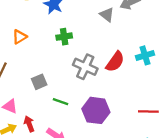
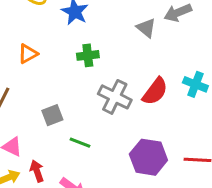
cyan cross: (145, 55) -> (195, 84), turned 36
purple hexagon: (96, 110) -> (148, 157), moved

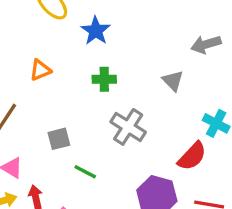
gray triangle: (146, 28) -> (173, 81), moved
red semicircle: (155, 91) -> (192, 156), moved

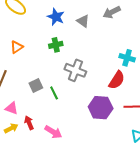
blue star: (96, 31) -> (56, 17), moved
gray triangle: (173, 81) -> (83, 21), moved
green line: (85, 172) -> (54, 93), moved, turned 48

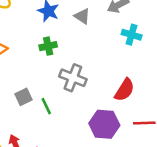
cyan cross: (127, 58) -> (132, 35), moved

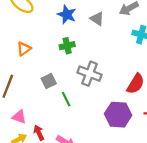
gray square: (23, 97) -> (49, 81), moved

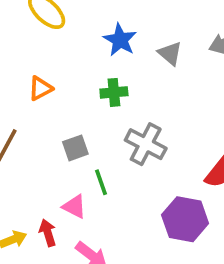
pink triangle: (19, 117) -> (74, 207), moved

